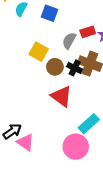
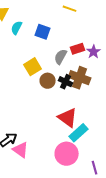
yellow square: (39, 52) -> (33, 67), turned 30
red triangle: (61, 96) -> (68, 118), moved

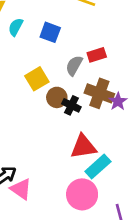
purple star: (94, 52) -> (118, 101), moved
black cross: (66, 82) -> (71, 105), moved
red triangle: (68, 118) -> (83, 147), turned -45

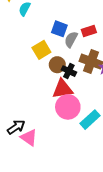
blue square: (50, 32) -> (59, 29), moved
red triangle: (83, 147) -> (63, 89), moved
pink circle: (82, 194) -> (68, 107), moved

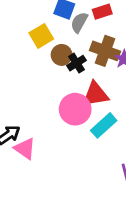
black cross: (69, 71) -> (77, 63), turned 32
red triangle: (63, 89) -> (95, 94), moved

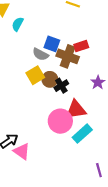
gray semicircle: (79, 22) -> (40, 54), moved, turned -91
yellow square: (41, 36) -> (35, 75), moved
brown cross: (105, 51) -> (68, 56), moved

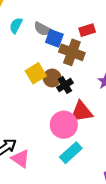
cyan semicircle: (18, 24) -> (16, 25), moved
red rectangle: (81, 46) -> (87, 30), moved
gray semicircle: (40, 54) -> (43, 29), moved
cyan rectangle: (82, 134) -> (71, 153), moved

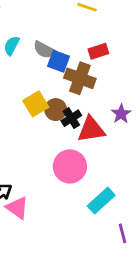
red triangle: (81, 112) -> (91, 129), moved
cyan rectangle: (71, 153) -> (101, 201), moved

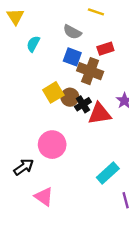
gray semicircle: (44, 50) -> (72, 32), moved
pink circle: (70, 166) -> (52, 145), moved
pink triangle: (17, 208) -> (44, 197), moved

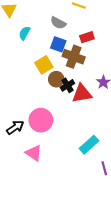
yellow square: (53, 92) -> (44, 65), moved
black arrow: (24, 167) -> (15, 127), moved
pink triangle: (44, 197) -> (34, 153), moved

